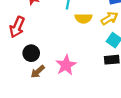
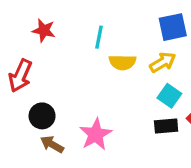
brown arrow: (38, 72) -> (52, 144), turned 72

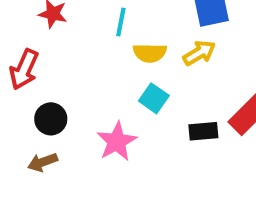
cyan square: (169, 96) -> (154, 98), moved
brown arrow: (52, 144) -> (43, 162), moved, turned -50

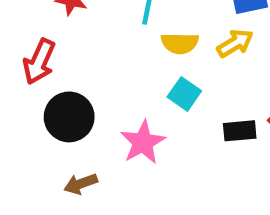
black circle: (51, 119) -> (69, 117), size x1.4
brown arrow: (43, 162) -> (81, 184), moved

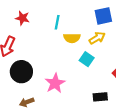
cyan square: (184, 94) -> (87, 59), moved
black rectangle: (240, 131) -> (100, 97), moved

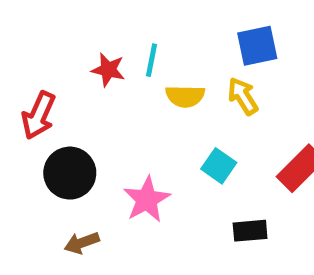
red star: (22, 18) -> (108, 70), moved
yellow arrow: (97, 38) -> (243, 96), turned -91
cyan square: (87, 59) -> (219, 166), moved

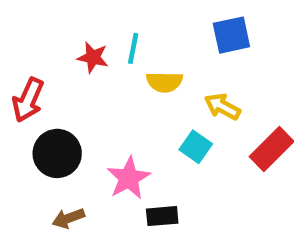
yellow arrow: (243, 96) -> (222, 107), moved, turned -30
black rectangle: (250, 231) -> (162, 216), moved

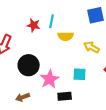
cyan square: (196, 147) -> (80, 74), moved, turned -32
black circle: (57, 153) -> (29, 65), moved

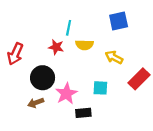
red star: (34, 25) -> (56, 47), moved
brown arrow: (23, 97) -> (36, 103), moved

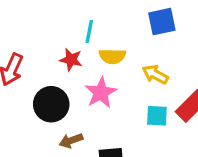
cyan square: (100, 88) -> (157, 116), moved
pink star: (66, 94) -> (101, 93), moved
brown arrow: (36, 103) -> (71, 141), moved

